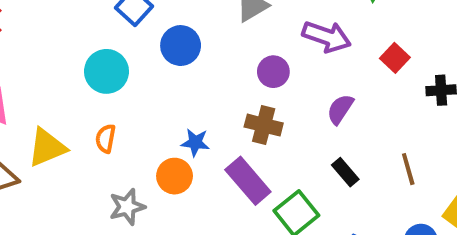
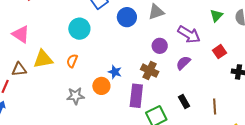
blue circle: (181, 46) -> (127, 17), moved
purple semicircle: (340, 109) -> (183, 63), moved
purple rectangle: (248, 181) -> (136, 96), turned 35

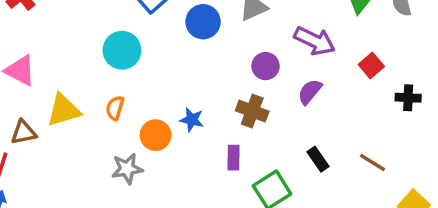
orange circle: (101, 86) -> (156, 135), moved
purple rectangle: (136, 96) -> (234, 158), size x0.6
brown line: (215, 106) -> (372, 162), turned -49

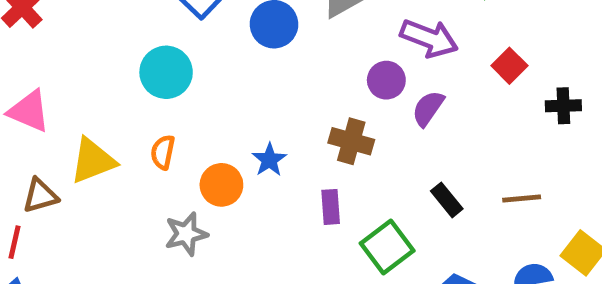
purple circle: (266, 66) -> (386, 80), moved
blue star: (192, 120) -> (269, 160), turned 30
brown line: (372, 162) -> (522, 198), turned -32

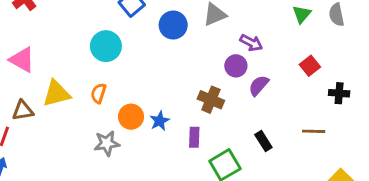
purple arrow: (429, 38) -> (251, 43), moved, size x0.7
blue star: (269, 160) -> (160, 121), moved
brown line: (522, 198) -> (314, 131), moved

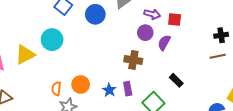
red square: (310, 66) -> (175, 20), moved, turned -32
orange semicircle: (98, 93) -> (56, 89), moved
yellow triangle: (56, 94) -> (25, 54), moved
blue star: (160, 121) -> (109, 90), moved
brown line: (314, 131) -> (218, 56), moved

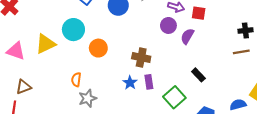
brown cross: (133, 60) -> (141, 57), moved
orange circle: (81, 84) -> (98, 48), moved

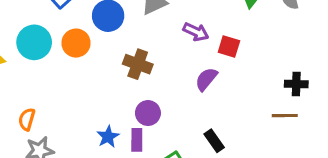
purple circle: (168, 25) -> (148, 113), moved
orange circle: (98, 48) -> (76, 43), moved
brown cross: (141, 57) -> (138, 64), moved

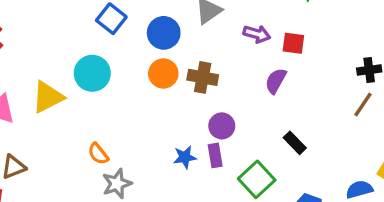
orange circle: (76, 43) -> (163, 74), moved
brown line: (285, 116) -> (363, 104), turned -45
orange semicircle: (27, 119) -> (98, 154), turned -45
blue star: (108, 137) -> (185, 157), turned 30

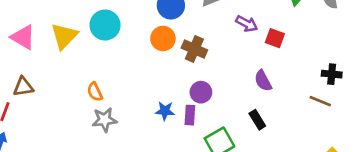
purple semicircle: (276, 81) -> (263, 81), moved, turned -70
yellow triangle: (48, 97) -> (64, 36), turned -32
brown line: (363, 104) -> (320, 101), turned 65

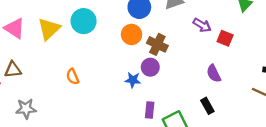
purple circle: (201, 92) -> (150, 67), moved
blue star: (165, 111) -> (133, 80), moved
purple rectangle: (190, 115) -> (150, 110), moved
gray star: (104, 120) -> (26, 109), moved

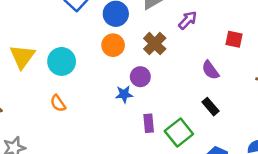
cyan circle: (84, 21) -> (62, 61), moved
purple arrow: (202, 25) -> (188, 20), turned -66
red square: (225, 38) -> (234, 39), moved
brown cross: (157, 44) -> (155, 44), moved, turned 30

